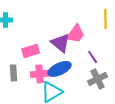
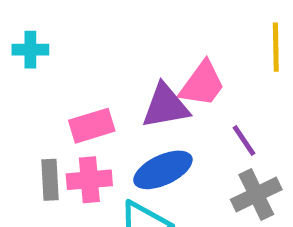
purple triangle: (61, 43) -> (165, 106), turned -50
pink cross: (40, 74) -> (89, 180), moved

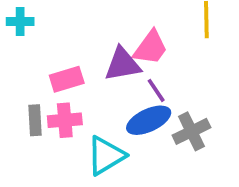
purple line: (244, 140) -> (156, 90), moved
blue ellipse: (163, 170) -> (149, 120), moved

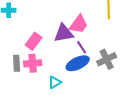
pink rectangle: (67, 79) -> (34, 41), turned -36
gray cross: (191, 131) -> (107, 59), moved
cyan triangle: (106, 156) -> (55, 82), size x0.6

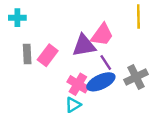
gray rectangle: (17, 63) -> (27, 54), moved
pink cross: (33, 63) -> (78, 84), moved, turned 36

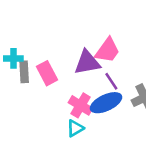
cyan cross: (17, 18) -> (13, 58), moved
pink rectangle: (48, 55) -> (47, 73), turned -65

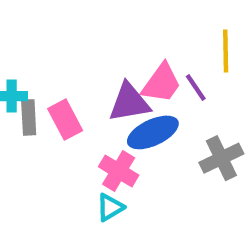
purple line: (111, 81) -> (196, 88), moved
blue ellipse: (106, 103) -> (153, 132), moved

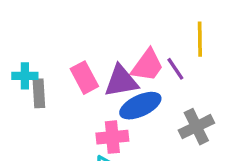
pink rectangle: (65, 120) -> (84, 78), moved
pink cross: (119, 171) -> (112, 137), turned -36

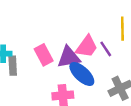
blue ellipse: (140, 106) -> (82, 74), turned 68

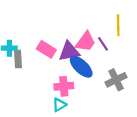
pink rectangle: (44, 55) -> (46, 49), turned -30

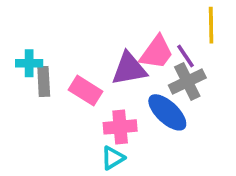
pink rectangle: (46, 49) -> (85, 91), moved
blue ellipse: (81, 67) -> (167, 112), moved
gray cross: (116, 80) -> (187, 81), moved

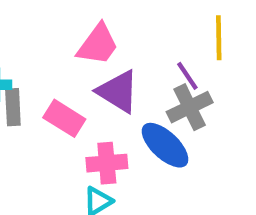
pink trapezoid: (156, 52) -> (98, 45), moved
purple triangle: (129, 69) -> (118, 92), turned 42

